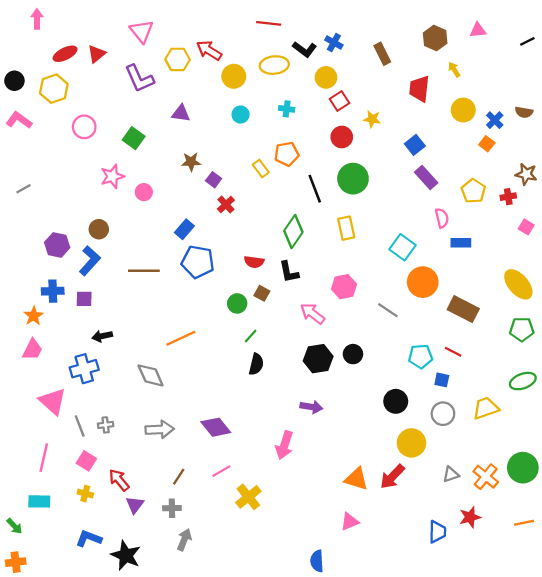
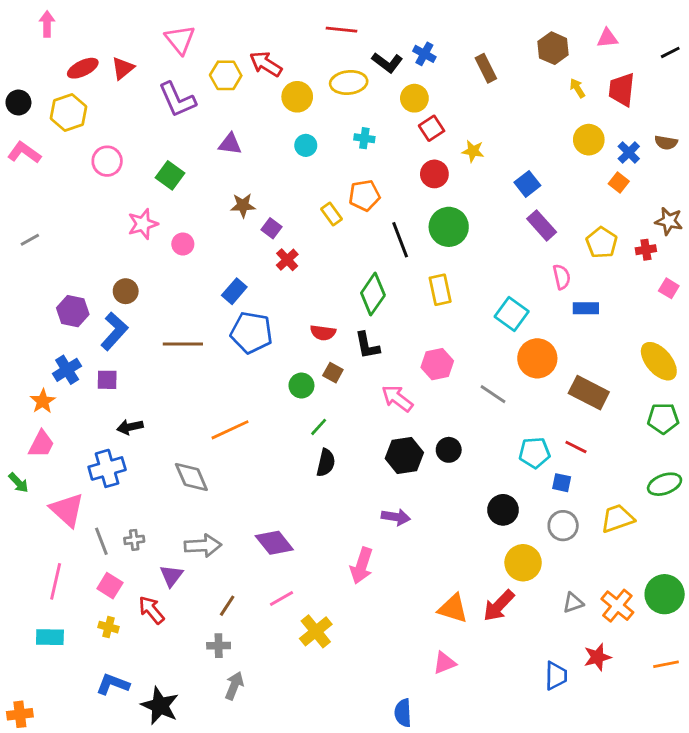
red trapezoid: (419, 89) -> (622, 90), moved
blue cross: (53, 291) -> (67, 370), turned -30
purple triangle: (135, 505) -> (171, 576), moved
green arrow: (14, 526) -> (18, 483), moved

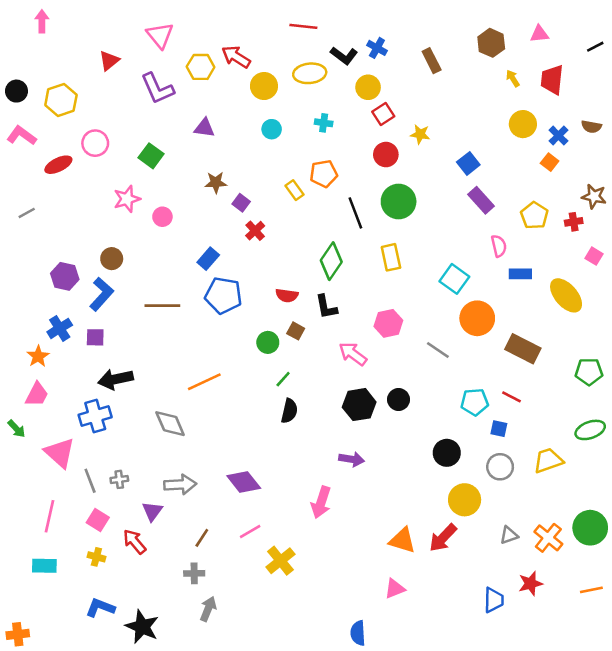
red ellipse: (83, 68) -> (58, 165), moved
yellow ellipse: (659, 361) -> (566, 295), moved
black arrow: (130, 427) -> (115, 379), size x1.5

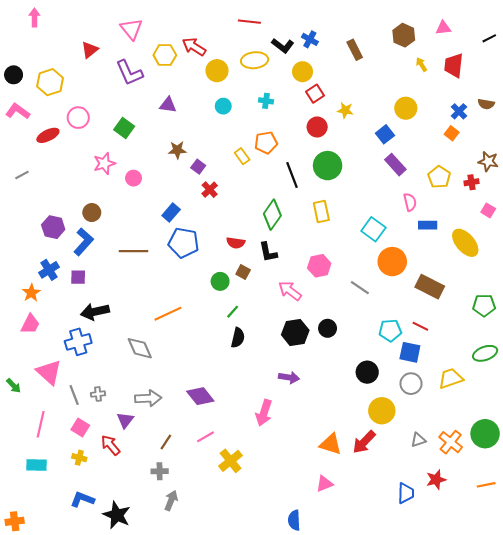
yellow circle: (523, 124) -> (406, 108), moved
green arrow: (16, 429) -> (14, 386), moved
blue square: (499, 429) -> (410, 352), size x1.5

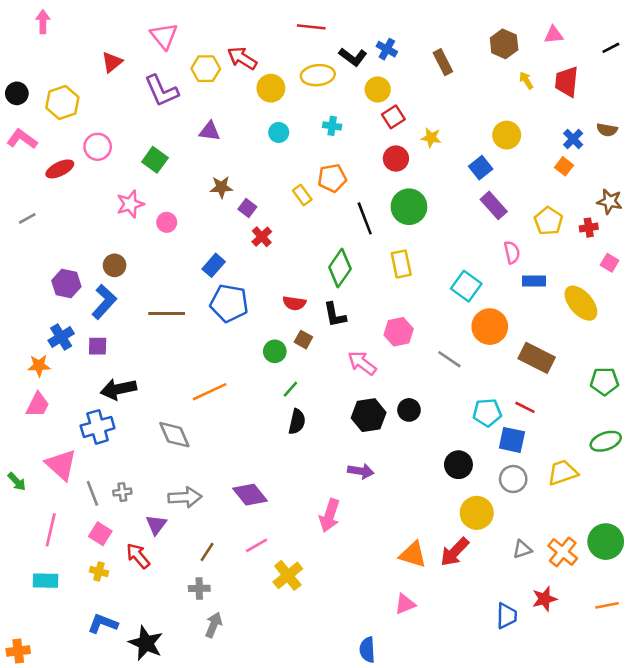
orange star: (31, 293) -> (39, 366), turned 30

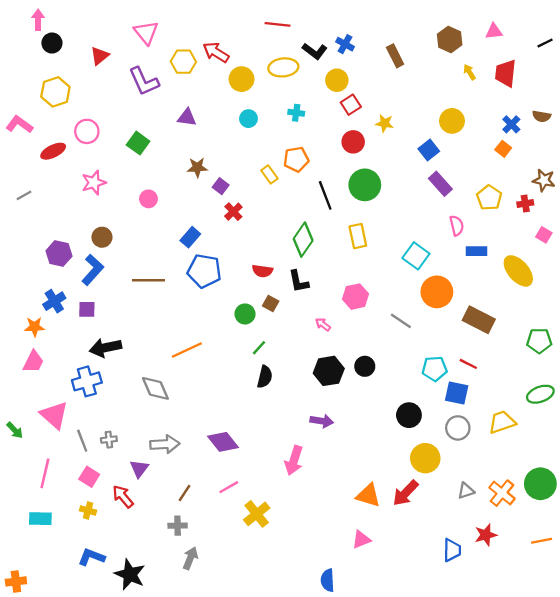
black circle: (17, 93) -> (52, 43), moved
pink star: (130, 204) -> (94, 183), moved
pink arrow: (362, 363) -> (323, 324), size x0.6

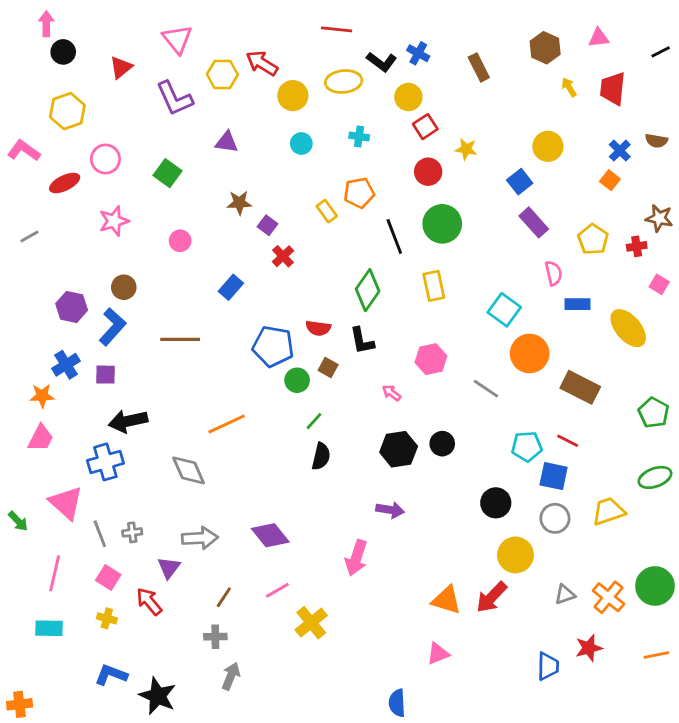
blue pentagon: (204, 271) -> (273, 346), moved
green pentagon: (539, 341) -> (654, 413), turned 30

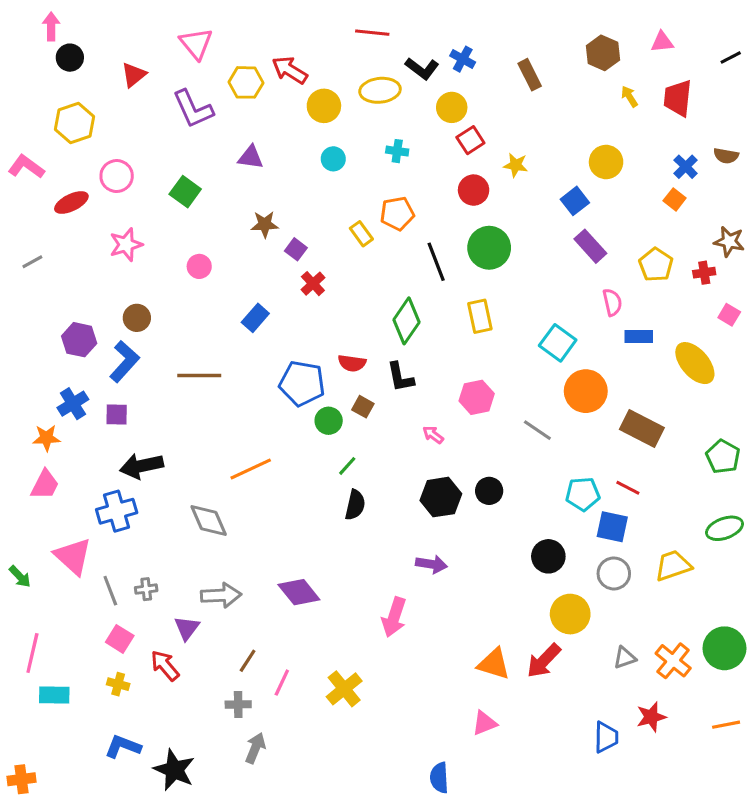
pink line: (55, 573) -> (32, 653), moved
pink line: (277, 590) -> (282, 683), moved, turned -35

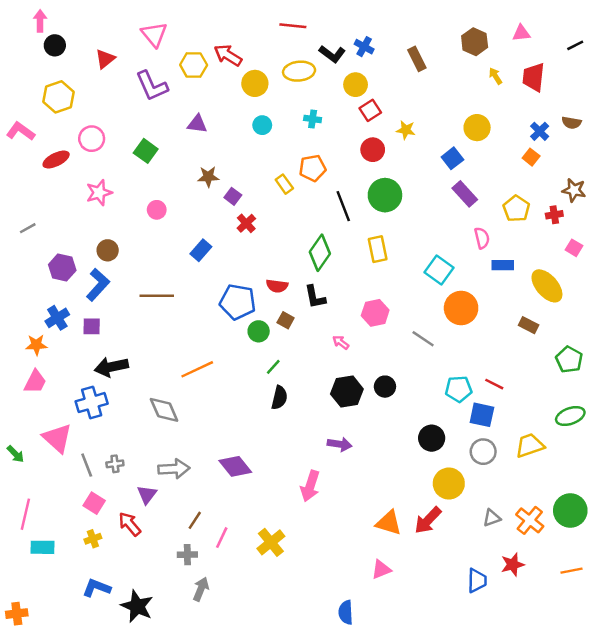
gray line: (32, 262) -> (28, 228), moved
brown rectangle: (642, 429) -> (529, 325), moved, size x0.6
yellow cross: (118, 684) -> (93, 539), turned -35

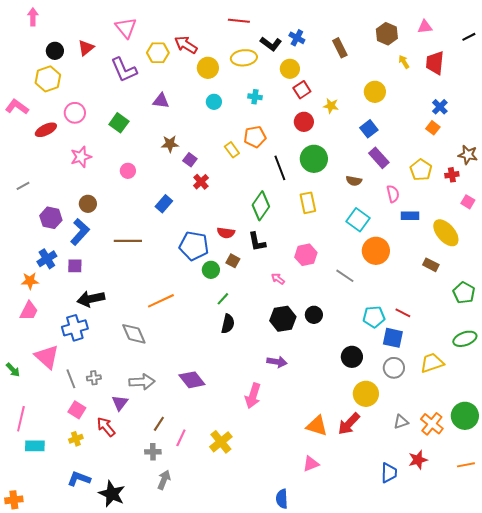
black circle: (55, 45) -> (55, 51), moved
brown semicircle: (572, 123) -> (354, 181), moved
yellow circle: (477, 128) -> (375, 92), moved

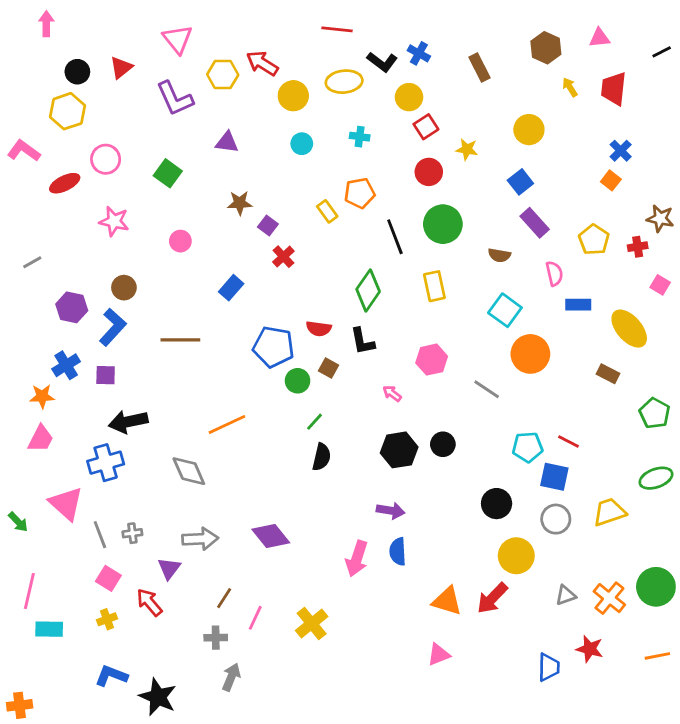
pink star: (81, 157) -> (114, 221), turned 30
red star: (418, 460) -> (590, 649), turned 30
blue semicircle: (282, 499) -> (398, 552), moved

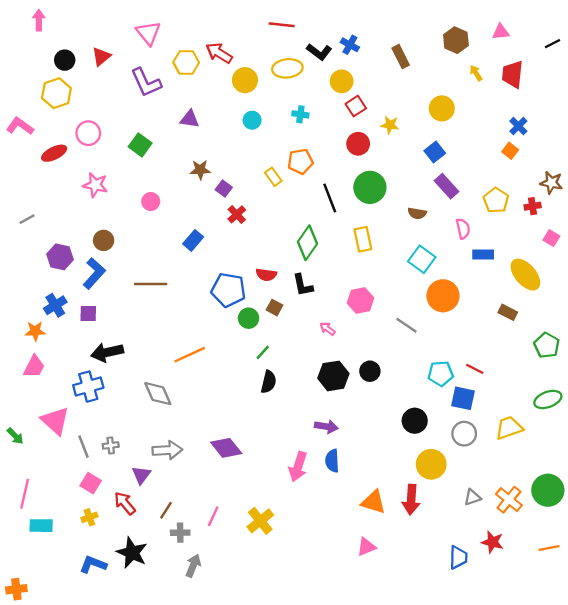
brown line: (224, 598) -> (166, 510), moved
red arrow: (492, 598) -> (411, 500), turned -40
black star: (158, 697) -> (132, 553), moved

